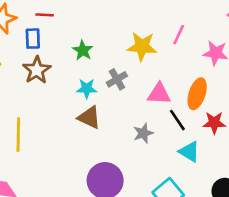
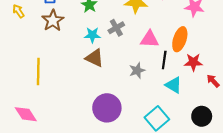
black line: (177, 120) -> (164, 60), turned 42

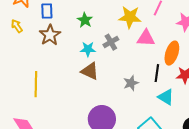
pink triangle: (150, 39) -> (146, 38), moved

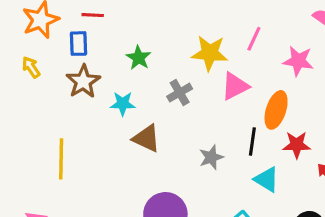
pink triangle: (146, 38) -> (235, 86), turned -30
cyan star: (88, 49) -> (123, 104), moved

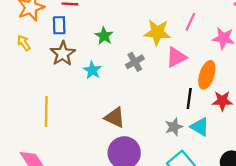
cyan star: (123, 104) -> (92, 70), turned 30
brown triangle: (146, 138) -> (115, 117), moved
gray star: (211, 157) -> (174, 127), moved

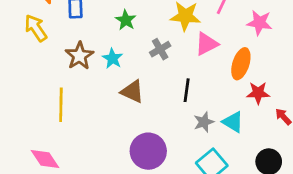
yellow arrow: (24, 43) -> (36, 28), size x1.5
brown star: (63, 54) -> (79, 56), moved
black line: (189, 98) -> (187, 90), moved
brown triangle: (115, 117) -> (132, 92), moved

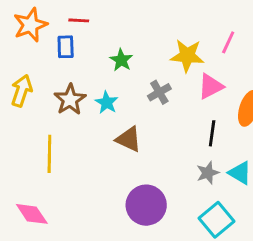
yellow arrow: (36, 28) -> (22, 91), moved, turned 52
black line: (187, 90) -> (212, 133), moved

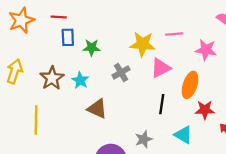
pink line: (228, 42) -> (174, 34), turned 60
blue rectangle: (66, 47) -> (68, 37), moved
green star: (121, 60) -> (92, 48), turned -30
gray star: (208, 173) -> (144, 139), moved

